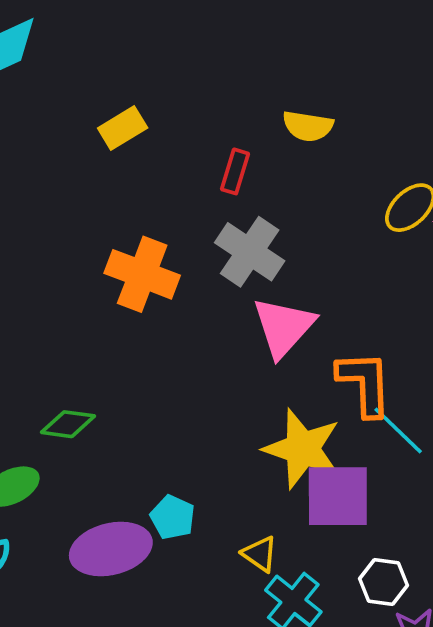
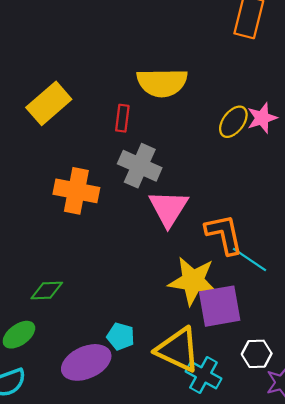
yellow semicircle: (308, 126) -> (162, 83), size x1.6
yellow rectangle: (123, 128) -> (49, 103), size x1.5
yellow triangle: (260, 554) -> (178, 350), size x2.0

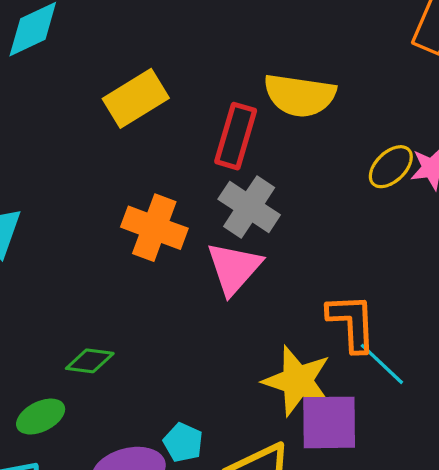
red rectangle: (122, 118) -> (236, 136), size x1.6
pink triangle: (168, 208) -> (234, 268), moved

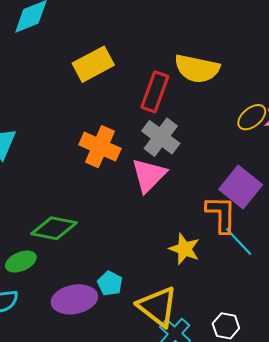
green diamond: (90, 361) -> (54, 228), size x1.5
yellow star: (297, 381) -> (184, 249), size x0.7
purple square: (329, 422) -> (241, 187), moved, turned 36

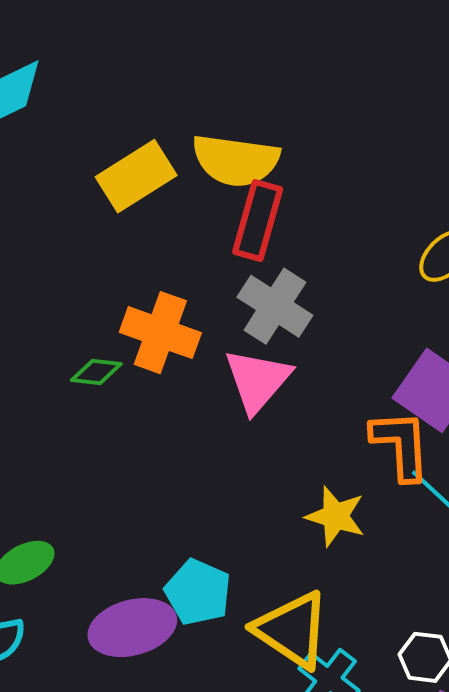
yellow semicircle: (197, 69) -> (236, 160), moved
green diamond: (54, 228) -> (96, 372), moved, size x0.6
cyan pentagon: (110, 283) -> (198, 592), size x1.4

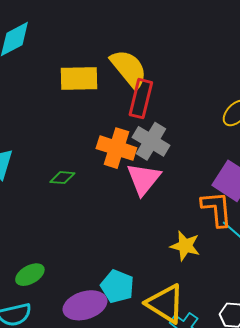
yellow semicircle: (236, 160) -> (129, 69), turned -135
yellow rectangle: (136, 176) -> (79, 78), turned 33
orange cross: (160, 333) -> (116, 148), moved

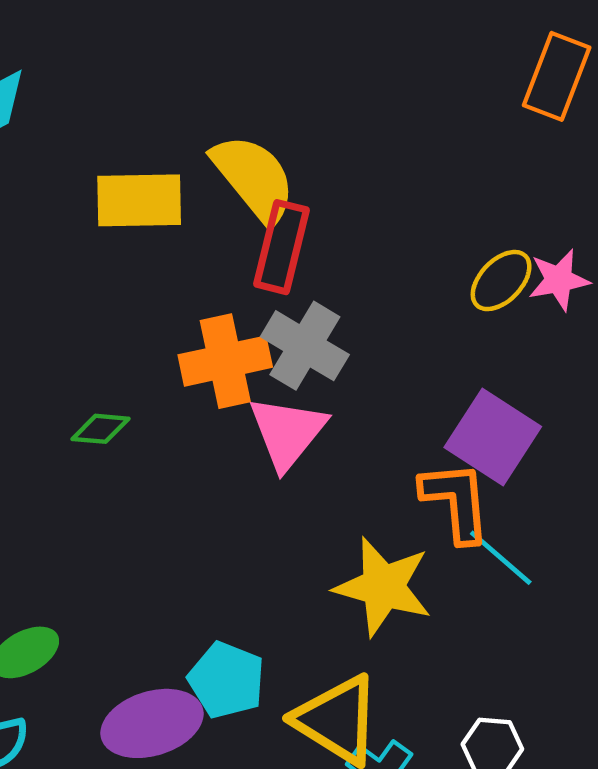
orange cross: (116, 148) -> (225, 361), turned -30
yellow star: (185, 246) -> (383, 587), size x1.4

